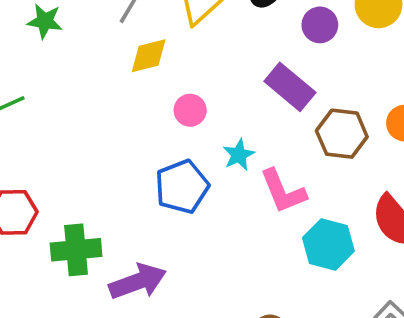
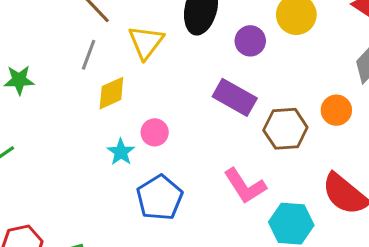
cyan star: (239, 155) -> (121, 152), moved

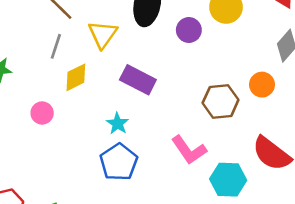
purple rectangle: (235, 97) -> (138, 80), moved
pink circle: (155, 132) -> (42, 113), moved
cyan star: (121, 152) -> (118, 124), moved

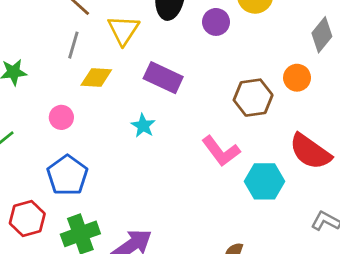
yellow diamond: (76, 77) -> (96, 78), turned 32
blue pentagon: (119, 162) -> (67, 175), moved

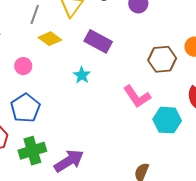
yellow diamond: (96, 78) -> (50, 39), turned 30

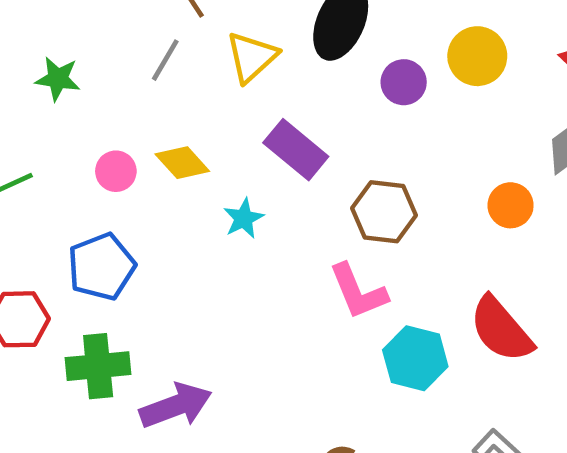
yellow diamond: (50, 39) -> (182, 163), moved
brown hexagon: (162, 59) -> (384, 212), moved

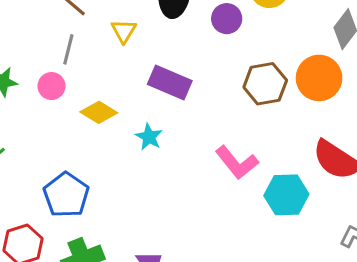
yellow triangle: (252, 57) -> (124, 31), size x0.7
pink circle: (116, 171) -> (51, 86), moved
orange circle: (511, 205) -> (319, 78), size x1.5
brown hexagon: (384, 212) -> (265, 84), moved

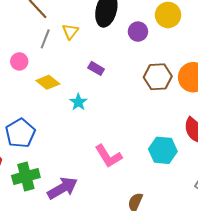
gray line: (68, 49) -> (45, 39), moved
purple rectangle: (170, 83) -> (96, 68), size x0.6
pink L-shape: (237, 162) -> (108, 156), moved

